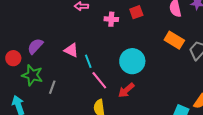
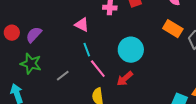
pink triangle: (71, 50) -> (82, 25), moved
red circle: (13, 58) -> (12, 33), moved
gray line: (52, 87) -> (63, 76), moved, turned 32

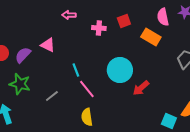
pink triangle: (82, 25) -> (48, 45), moved
orange rectangle: (173, 29) -> (151, 37), moved
red arrow: (125, 79) -> (141, 88), moved

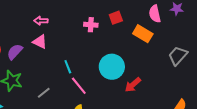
pink arrow: (69, 15) -> (41, 21), moved

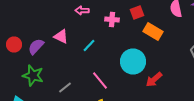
pink arrow: (41, 21) -> (82, 10), moved
orange rectangle: (143, 34) -> (153, 32), moved
cyan line: (68, 67) -> (89, 46), moved, turned 64

